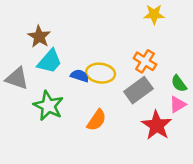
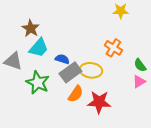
yellow ellipse: (101, 73) -> (91, 70), moved
gray rectangle: (138, 90) -> (70, 72), moved
red star: (157, 125) -> (99, 102), moved, turned -30

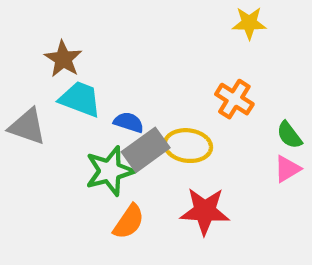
cyan trapezoid: (39, 48) -> (80, 99), turned -110
green star: (38, 83) -> (110, 171), moved, turned 30
orange semicircle: (76, 94) -> (129, 222), moved

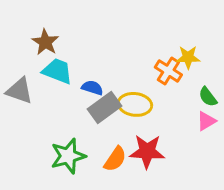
yellow star: (249, 23) -> (188, 57), moved
green star: (110, 171) -> (68, 156), moved
orange semicircle: (129, 222) -> (115, 159), moved

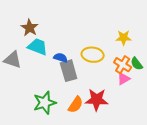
orange cross: (168, 71) -> (123, 65), moved
yellow ellipse: (135, 104) -> (93, 55), moved
gray rectangle: (105, 107) -> (69, 71), turned -70
pink triangle: (206, 121) -> (124, 79), moved

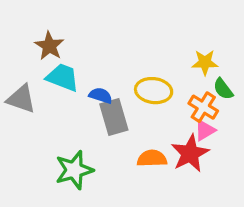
green semicircle: (137, 64) -> (223, 89), moved
red star: (97, 100) -> (190, 153), moved, turned -30
orange semicircle: (76, 105) -> (152, 158), moved, turned -126

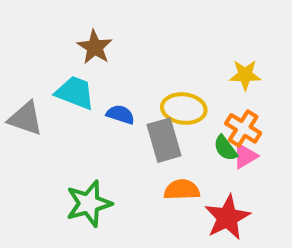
brown star: (49, 46) -> (95, 47), moved
green semicircle: (223, 89) -> (225, 148), moved
gray rectangle: (114, 117) -> (164, 140), moved
red star: (190, 153) -> (227, 217), moved

